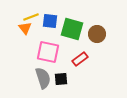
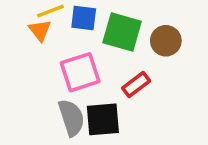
pink square: (48, 52) -> (80, 72), turned -30
black square: (61, 79) -> (103, 119), size x1.5

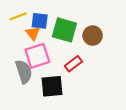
orange triangle: (40, 30) -> (33, 33), moved
gray semicircle: (71, 118) -> (24, 72), moved

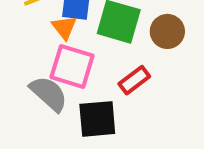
pink square: (37, 56) -> (72, 66), turned 35
gray semicircle: (24, 72) -> (49, 94), turned -30

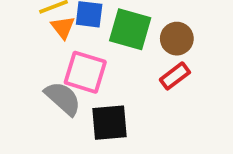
orange triangle: (64, 28) -> (63, 27), moved
red rectangle: (134, 80) -> (175, 76), moved

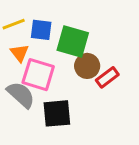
orange triangle: (63, 27) -> (19, 53), moved
brown circle: (177, 39) -> (87, 66), moved

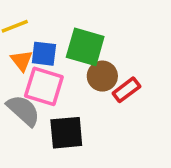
blue square: (41, 30) -> (44, 54), moved

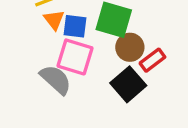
orange triangle: (22, 61) -> (54, 20), moved
black square: (66, 133) -> (128, 84), moved, turned -36

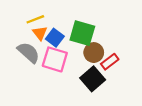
blue square: (75, 26) -> (55, 38), turned 30
gray semicircle: (56, 79) -> (28, 53), moved

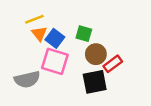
green square: (82, 33) -> (84, 34), size x0.6
gray semicircle: (28, 53) -> (27, 79), moved, turned 125
black square: (93, 79) -> (95, 82), turned 30

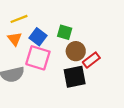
orange triangle: (39, 34) -> (15, 39), moved

